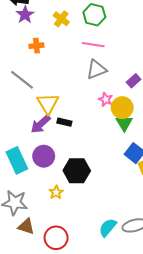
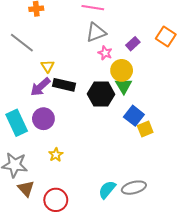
pink star: (106, 99) -> (105, 53), moved
yellow triangle: (48, 104) -> (48, 66), size x0.6
black rectangle: (64, 122) -> (64, 85), size x1.5
black hexagon: (77, 171) -> (101, 94), moved
brown triangle: (26, 226) -> (26, 189), turned 30

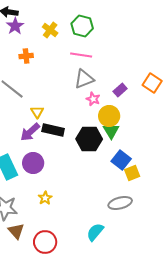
gray ellipse: (134, 188) -> (120, 203), moved

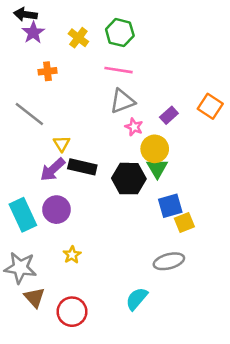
blue square: (121, 160) -> (170, 206), turned 36

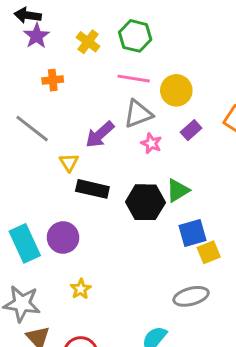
yellow circle: (155, 149) -> (176, 90), moved
green triangle: (157, 168) -> (178, 190), turned 30
purple arrow: (53, 170) -> (100, 134), moved

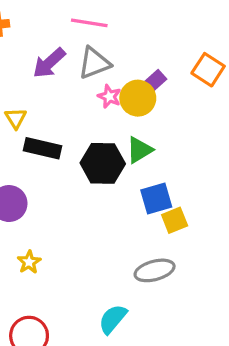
yellow circle: (176, 90) -> (138, 98), moved
purple arrow: (100, 134) -> (49, 63), moved

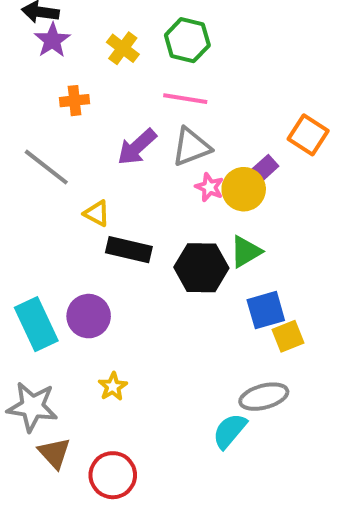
orange square: (208, 70) -> (308, 135), moved
yellow triangle: (16, 118) -> (97, 213), turned -30
cyan semicircle: (113, 319) -> (230, 431), moved

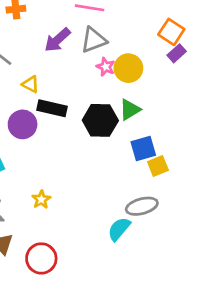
purple rectangle: (264, 169) -> (177, 53), moved
purple circle: (89, 316) -> (23, 124), moved

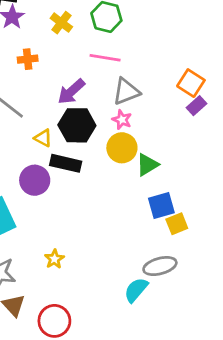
gray triangle: (94, 40) -> (126, 92), moved
yellow circle: (128, 68) -> (122, 148), moved
black hexagon: (100, 120) -> (77, 125), moved

